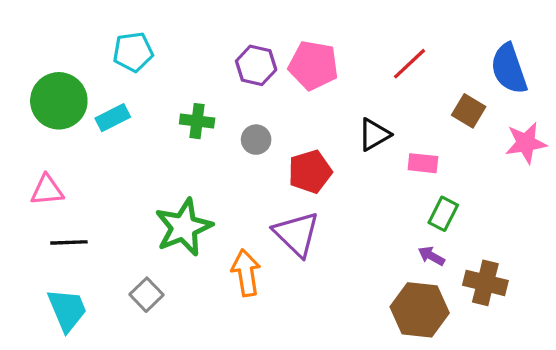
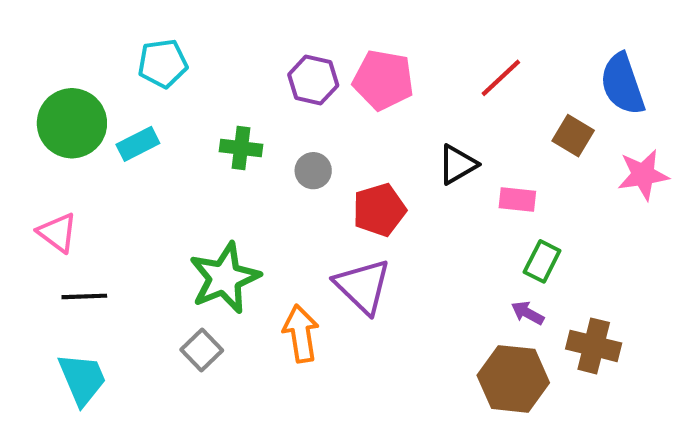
pink triangle: (47, 190) -> (57, 233), turned 42
gray square: (146, 295) -> (202, 350), moved

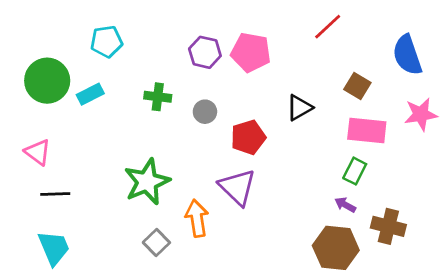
red line: (501, 78) -> (328, 27), moved
brown square: (573, 136) -> (357, 86), moved
pink rectangle: (517, 200) -> (367, 131), moved, size x1.6
gray square: (202, 350) -> (156, 242), moved

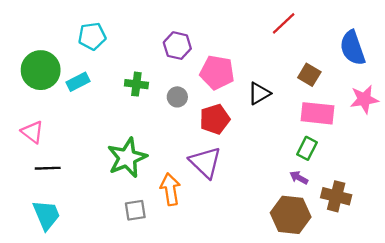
pink pentagon: (251, 52) -> (217, 72), moved
gray square: (156, 242) -> (135, 210), turned 35

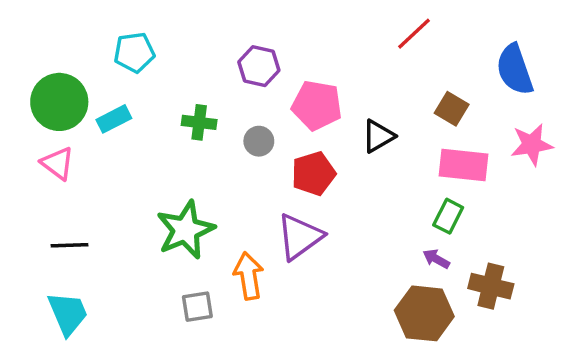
pink triangle: (32, 132) -> (58, 163), moved
purple triangle: (205, 162) -> (300, 237), turned 40

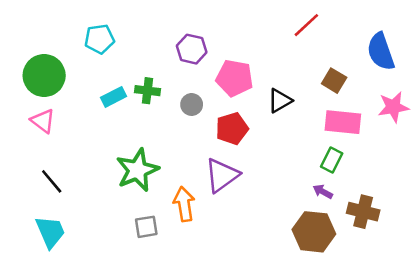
cyan rectangle: (114, 119) -> (113, 97), moved
black line: (69, 245) -> (52, 181), turned 52

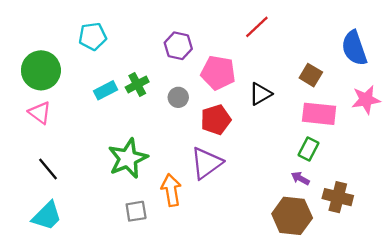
red line: (306, 25) -> (257, 27), moved
green cross: (147, 91) -> (137, 84), turned -35
cyan trapezoid: (50, 232) -> (47, 216), turned 68

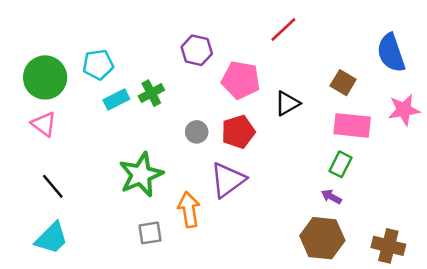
cyan pentagon: (93, 36) -> (98, 65), moved
gray circle: (178, 97) -> (197, 132), moved
brown cross: (338, 197) -> (388, 246), moved

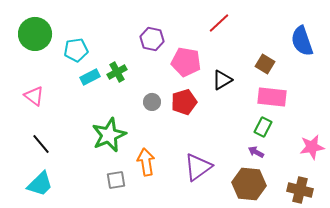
green circle: (45, 77) -> (35, 34), moved
pink star: (404, 110) -> (312, 147), moved
purple triangle: (228, 180) -> (198, 167), moved

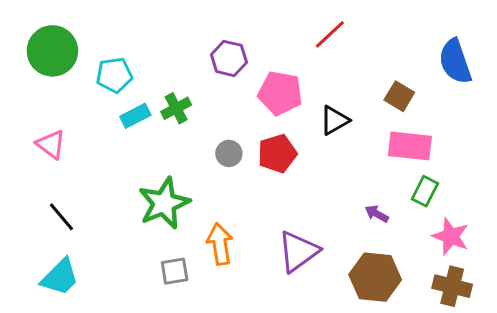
green rectangle: (263, 127) -> (425, 191), moved
pink star: (312, 147) -> (451, 236), moved, turned 30
purple arrow: (256, 152) -> (377, 214), moved

